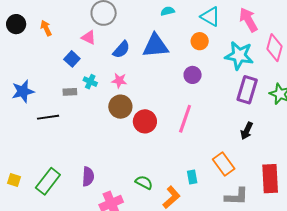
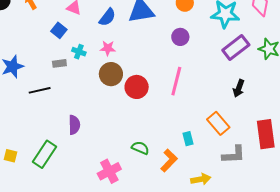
purple rectangle: (247, 90) -> (236, 47), turned 40
purple semicircle: (88, 177) -> (74, 125), moved

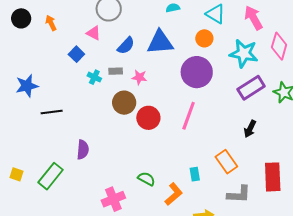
purple circle: (180, 37) -> (197, 72), size x1.8
pink star: (108, 48) -> (139, 77), moved
gray rectangle: (59, 63) -> (116, 71), moved

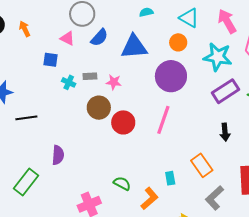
blue semicircle: (126, 46) -> (99, 38), moved
blue square: (76, 54) -> (50, 60), turned -35
black arrow: (250, 129) -> (225, 132), turned -30
gray L-shape: (239, 194) -> (215, 198), turned 135

